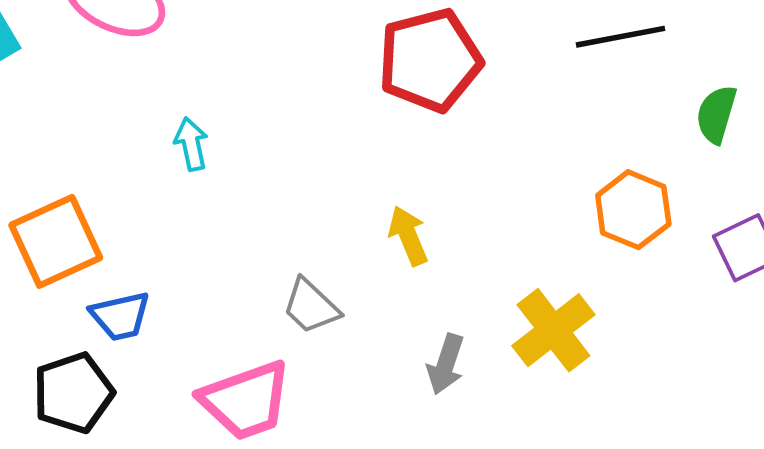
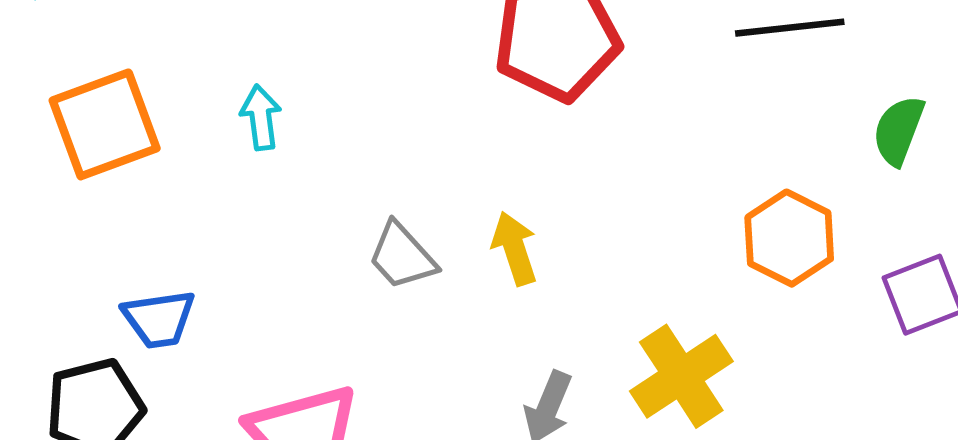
orange square: (56, 241) -> (105, 124), moved
gray trapezoid: (311, 306) -> (402, 256), moved

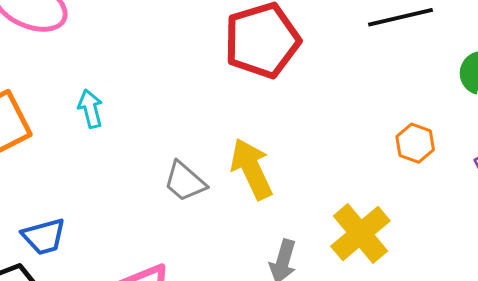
orange hexagon: (789, 238) -> (415, 143), size x0.7
yellow arrow: (515, 248) -> (252, 169), size x1.4

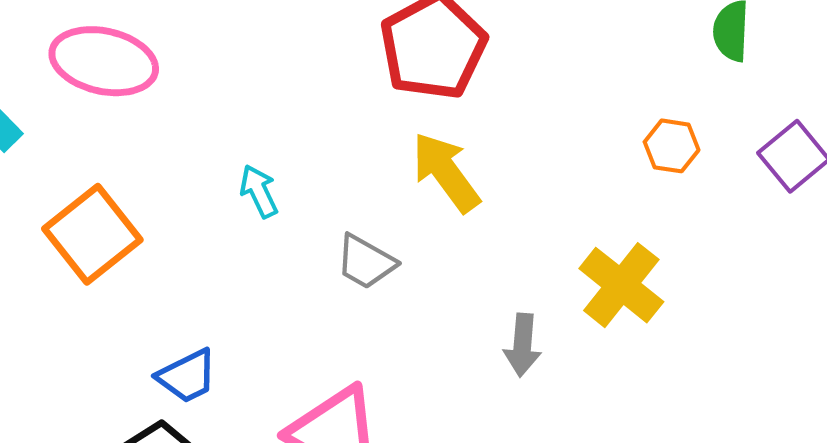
cyan arrow: (90, 109) -> (259, 191), moved
yellow arrow: (252, 169) -> (446, 172), moved

